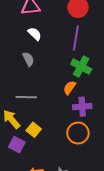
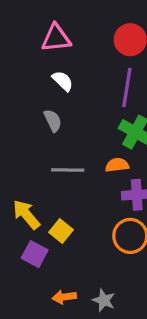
orange semicircle: (70, 88) -> (117, 165), turned 48
gray line: (26, 97) -> (68, 170), moved

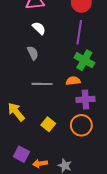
yellow square: (61, 231) -> (48, 124), moved
purple square: (35, 254) -> (21, 154), moved

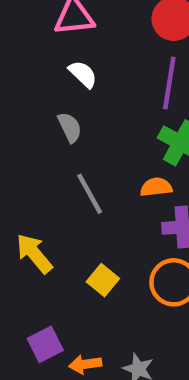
gray line: (42, 84) -> (90, 194), turned 60
purple square: (21, 154) -> (45, 344), turned 35

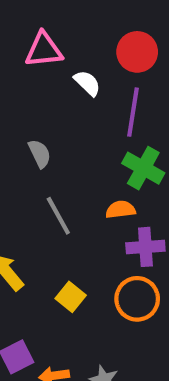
white semicircle: (83, 74) -> (87, 83), moved

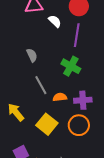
green cross: (143, 168) -> (71, 66), moved
orange semicircle: (121, 210) -> (60, 97), moved
yellow square: (71, 297) -> (47, 124), size x1.5

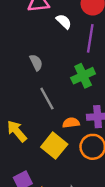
green cross: (71, 66) -> (83, 76), turned 36
orange semicircle: (60, 97) -> (71, 123), moved

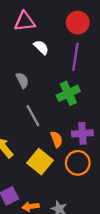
white semicircle: (64, 22) -> (41, 47), moved
orange semicircle: (71, 123) -> (57, 139), turned 77

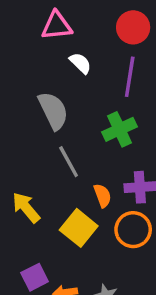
gray semicircle: (22, 80) -> (53, 111), size x1.6

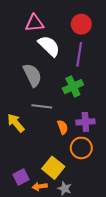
white semicircle: (80, 63) -> (49, 46), size x1.6
gray line: (69, 162) -> (42, 106), turned -54
yellow arrow: (26, 208) -> (16, 123), moved
yellow square: (79, 228) -> (53, 168), moved

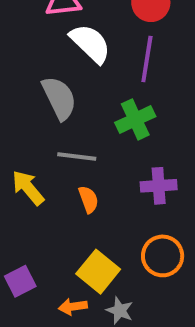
orange semicircle: (63, 127) -> (88, 199), moved
orange circle: (81, 148) -> (163, 256), moved
purple square: (21, 177) -> (20, 281), moved

